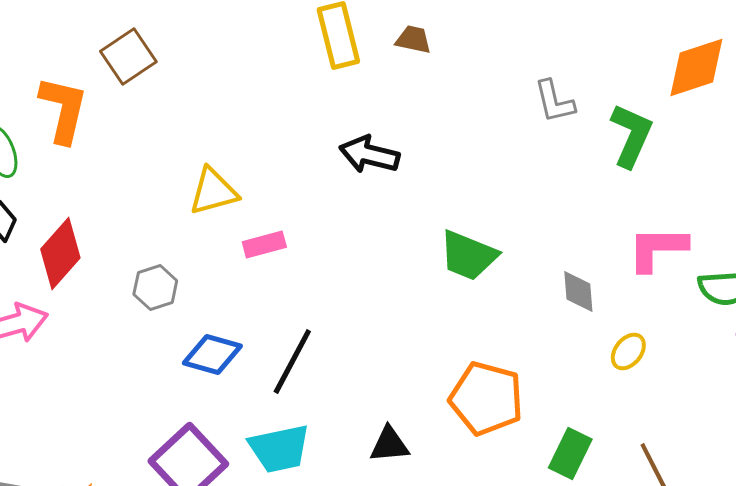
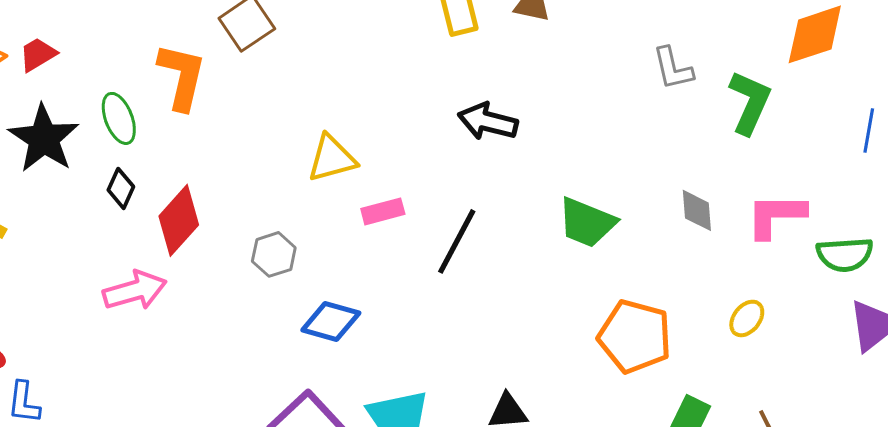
gray diamond: (578, 292) -> (697, 210), moved
black line: (292, 362) -> (457, 241), moved
orange pentagon: (486, 398) -> (635, 336), moved

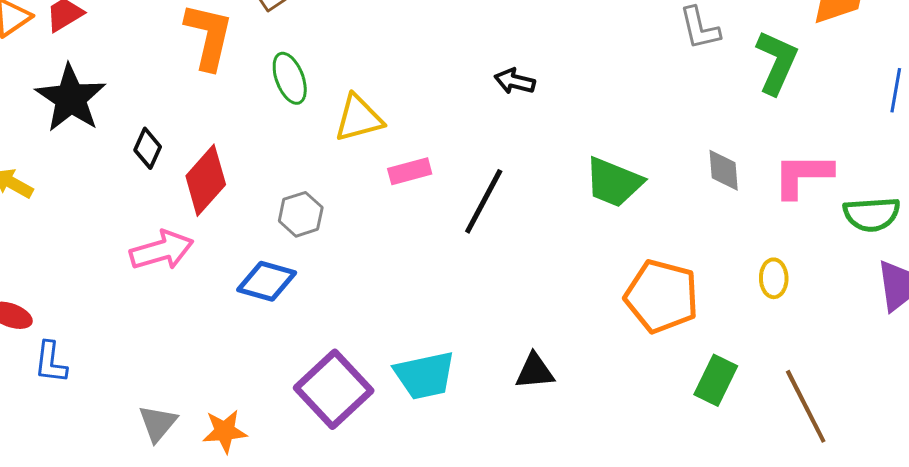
green ellipse: (119, 118) -> (290, 78), moved
black arrow: (488, 121) -> (515, 81), size x0.7
yellow ellipse: (747, 318) -> (774, 278), turned -39
blue diamond: (331, 321) -> (267, 281), moved

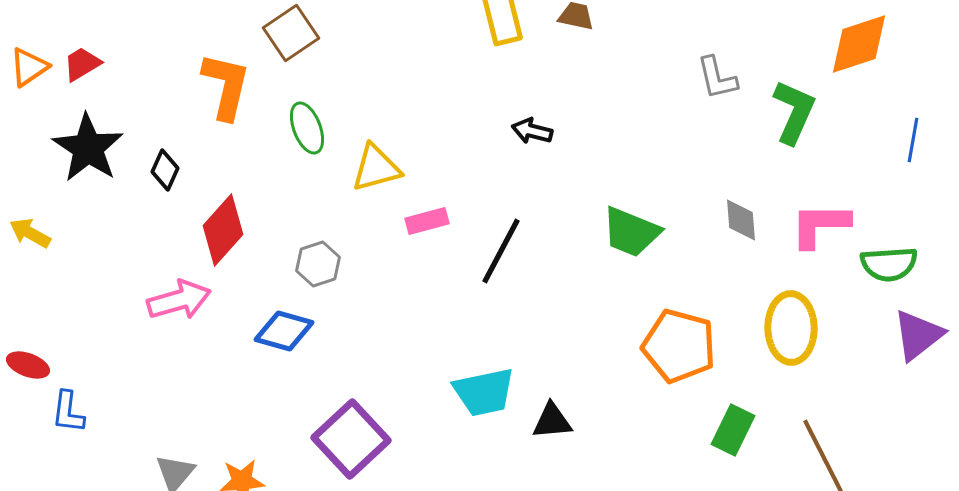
black diamond: (148, 148) -> (165, 170), moved
yellow ellipse: (774, 278) -> (791, 328), size x1.8
cyan trapezoid: (425, 375) -> (484, 392), moved

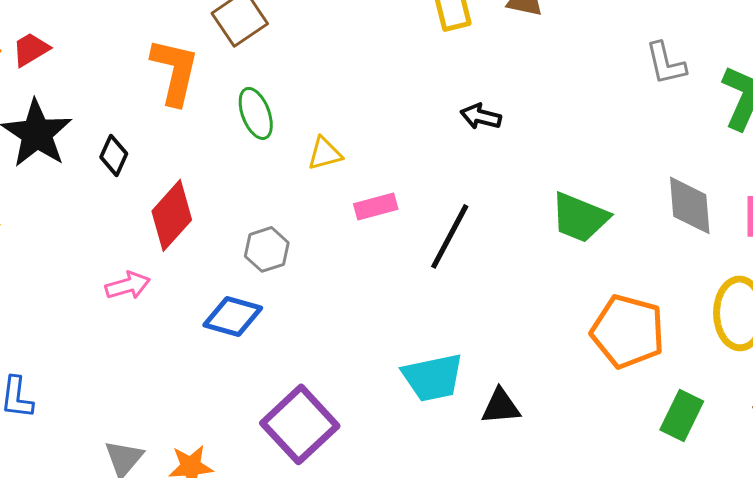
yellow triangle: (376, 168) -> (325, 153), size x0.7
gray diamond: (741, 220) -> (690, 205), size x1.4
pink arrow: (179, 300) -> (128, 285), size x0.7

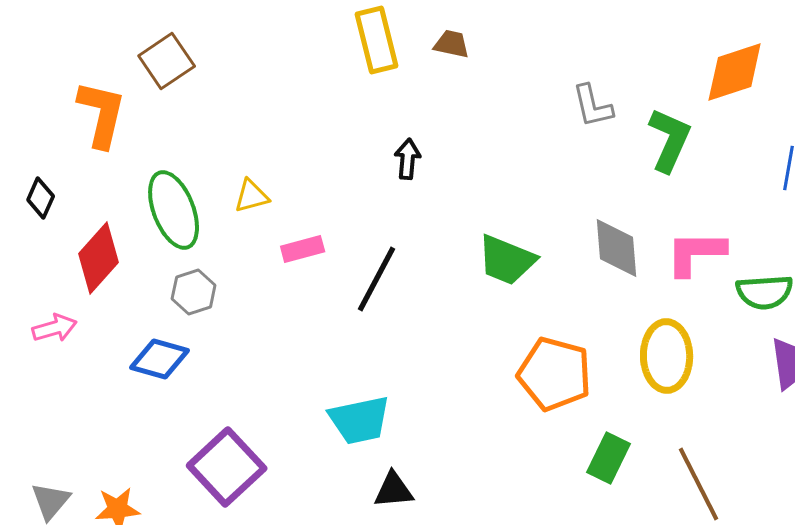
green ellipse: (256, 113) -> (174, 210), moved, size x1.5
black arrow: (481, 116) -> (408, 159), turned 81
black triangle: (501, 406) -> (394, 490), moved

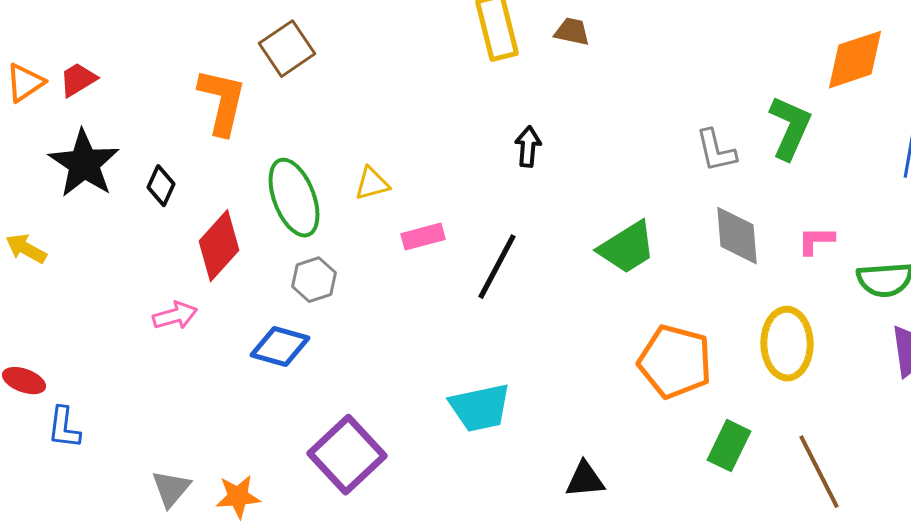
gray L-shape: (593, 106) -> (716, 151), moved
pink L-shape: (696, 253) -> (816, 241), size x0.6
green trapezoid: (507, 260) -> (627, 248), turned -54
black triangle: (394, 490) -> (585, 480), moved

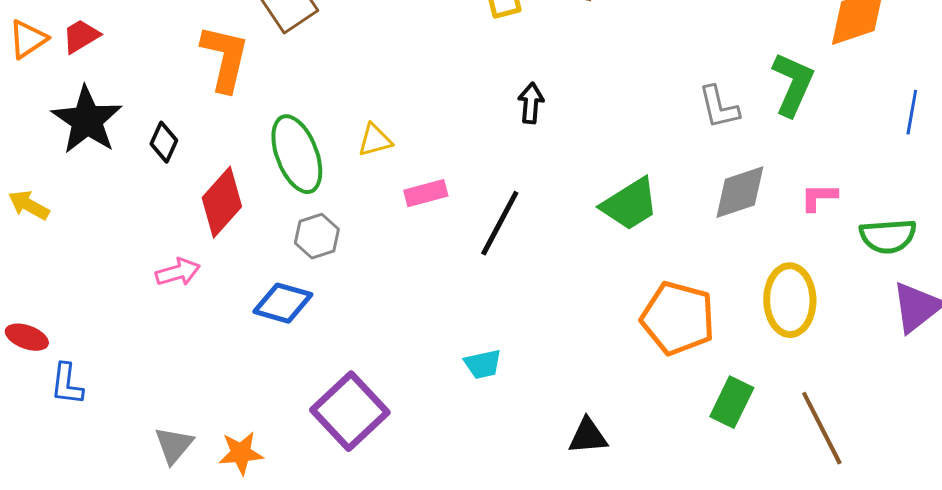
gray diamond: (737, 236) -> (740, 192), turned 76
cyan trapezoid: (480, 408) -> (483, 364), size x0.6

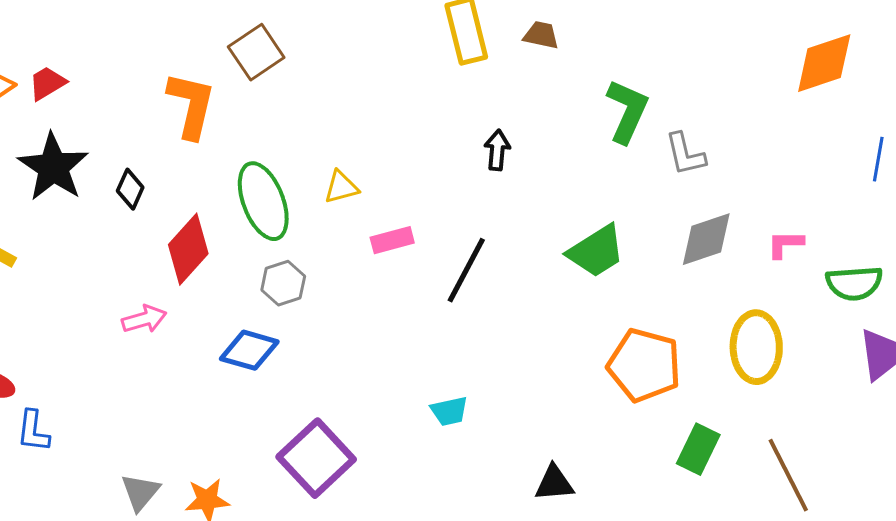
green L-shape: (793, 84) -> (627, 111), moved

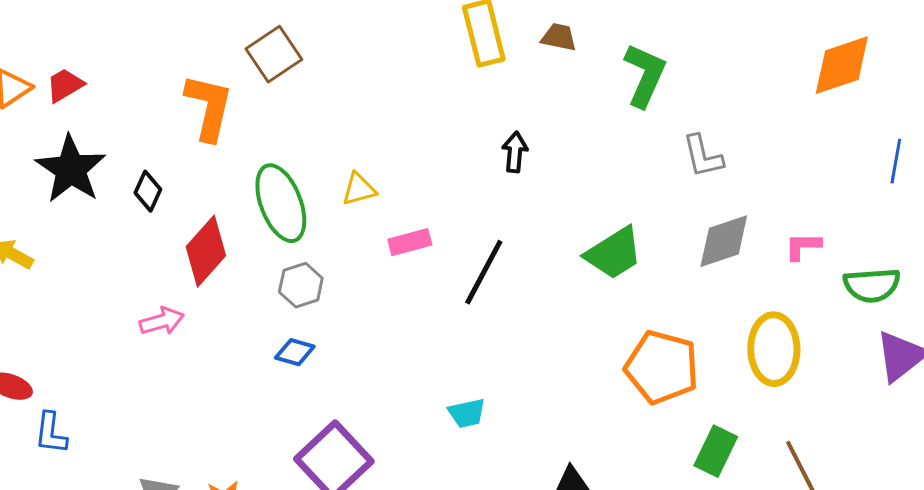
green L-shape: (627, 111) -> (645, 75), moved
blue diamond: (249, 350) -> (295, 352), moved, size x0.7

